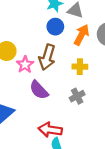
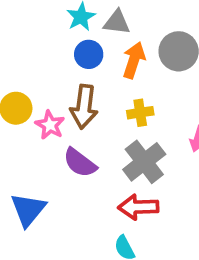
gray cross: (77, 96) -> (144, 162), size x1.6
red arrow: (50, 130) -> (138, 207), moved

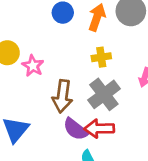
brown arrow: (84, 107) -> (62, 96), moved
purple semicircle: (80, 163) -> (76, 129), moved

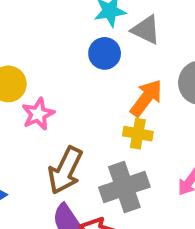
orange arrow: (97, 17) -> (146, 98), moved

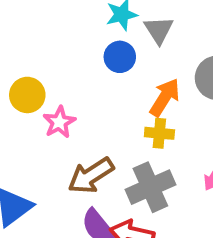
gray triangle: (146, 30) -> (159, 30), turned 36
brown arrow: (65, 170) -> (91, 176), turned 36

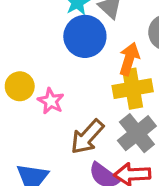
blue circle: (120, 57) -> (85, 36), size x1.6
yellow cross: (159, 133) -> (133, 89), size x1.6

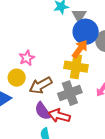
blue circle: (85, 36) -> (86, 32), moved
yellow circle: (20, 86) -> (17, 78), moved

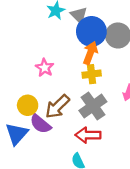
pink star: (27, 58) -> (45, 68), moved
yellow cross: (76, 67) -> (92, 74), size x0.7
purple semicircle: (43, 111) -> (40, 124), moved

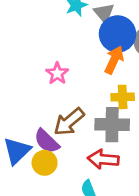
yellow cross: (92, 74) -> (123, 97), moved
yellow circle: (28, 105) -> (45, 163), moved
gray cross: (93, 106) -> (112, 125), turned 32

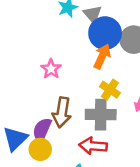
yellow cross: (123, 97) -> (110, 90), turned 36
brown arrow: (69, 122) -> (62, 112), turned -40
purple semicircle: (47, 141) -> (42, 130), turned 70

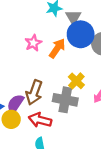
orange arrow: (102, 56) -> (57, 48), moved
pink star: (51, 69) -> (33, 43), moved
red arrow: (93, 146) -> (40, 120), moved

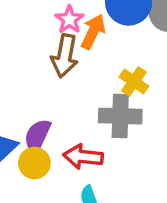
pink star: (33, 43) -> (69, 20), moved
brown arrow: (34, 92) -> (65, 56), moved

